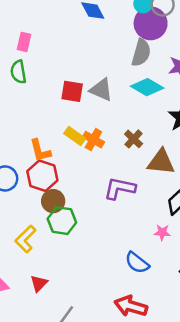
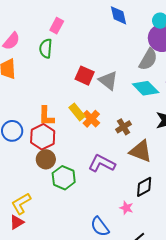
green hexagon: (62, 221) -> (64, 178), moved
yellow L-shape: (25, 239) -> (21, 204), moved

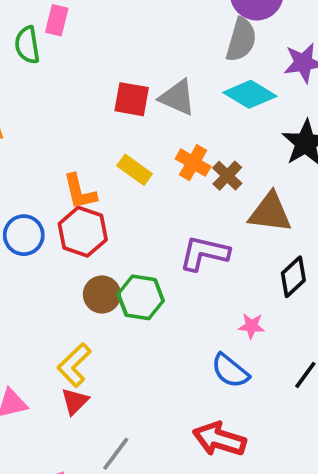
green semicircle: (46, 48) -> (27, 45), moved
orange cross: (91, 119) -> (193, 163), moved
brown circle: (46, 159) -> (102, 295), moved
pink star: (126, 208) -> (251, 326), moved

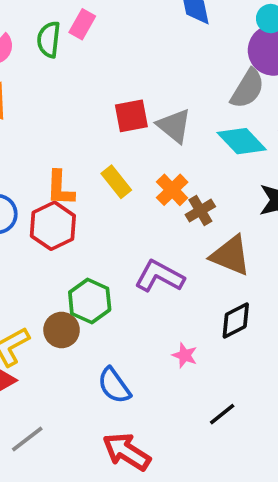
red square: (132, 99) -> (131, 116), turned -36
brown circle: (102, 295) -> (62, 330), moved
blue semicircle: (230, 371) -> (114, 385), moved

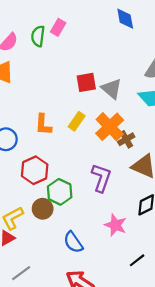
yellow rectangle: (116, 182) -> (77, 121), turned 72
orange cross: (172, 190) -> (110, 127), size x1.5
red hexagon: (53, 226) -> (35, 170), moved
purple L-shape: (159, 276) -> (101, 178), turned 80
pink star: (185, 355) -> (115, 225), size x1.5

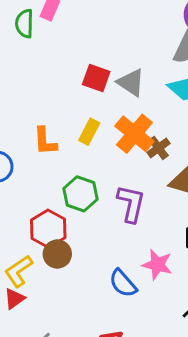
red square: (86, 82) -> (96, 78), turned 36
red hexagon: (35, 170) -> (48, 229), moved
green hexagon: (60, 192) -> (81, 194), moved
blue semicircle: (73, 242) -> (123, 283), moved

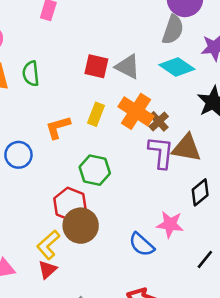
green semicircle: (24, 24) -> (31, 74), moved
orange L-shape: (45, 141) -> (58, 127), turned 84
purple L-shape: (131, 204) -> (161, 152), moved
brown circle: (57, 254) -> (81, 226), size x1.4

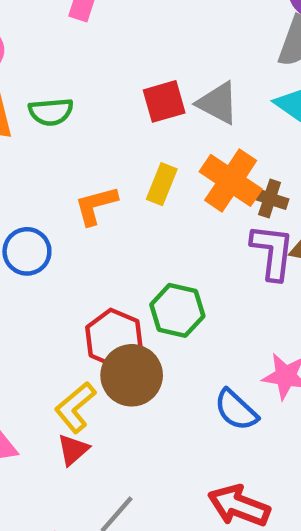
red square: (96, 66) -> (164, 101), turned -30
green semicircle: (31, 74) -> (51, 112), turned -90
brown cross: (159, 121) -> (270, 199), turned -30
green hexagon: (95, 170) -> (177, 310), moved

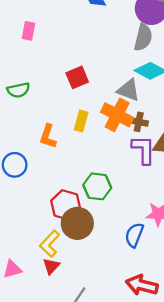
gray triangle: (218, 103) -> (128, 90), moved
orange L-shape: (96, 205) -> (48, 136), turned -50
blue semicircle: (236, 410) -> (134, 235), turned 75

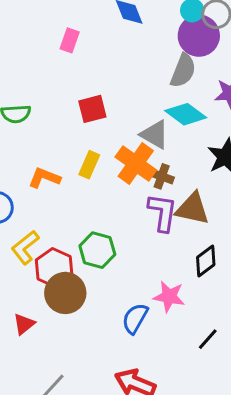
pink rectangle: (29, 31) -> (70, 40), moved
orange L-shape: (48, 136) -> (44, 178), turned 85
yellow L-shape: (50, 244) -> (25, 247), moved
red triangle: (51, 266) -> (24, 324), moved

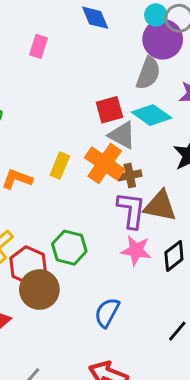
red square: (92, 109) -> (109, 110), moved
brown cross: (162, 176) -> (130, 175), turned -30
pink star: (169, 296) -> (136, 250), moved

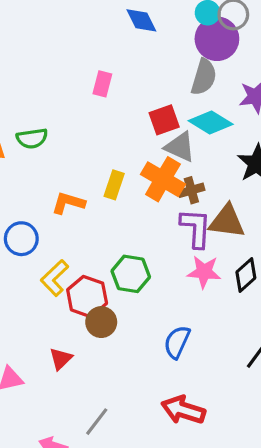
pink rectangle: (38, 46) -> (102, 84), moved
brown circle: (39, 290) -> (101, 322), size x0.7

